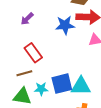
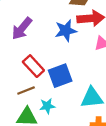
purple arrow: (27, 19) -> (22, 28), size x1.5
blue square: (62, 84) -> (60, 76), moved

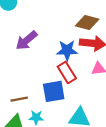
red rectangle: (33, 66) -> (67, 72), moved

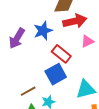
blue star: (67, 50) -> (43, 31), moved

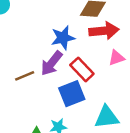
purple arrow: (17, 38) -> (52, 63), moved
brown line: (28, 91) -> (25, 76), moved

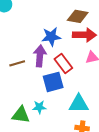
purple arrow: (52, 63) -> (40, 56), turned 140

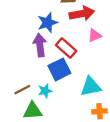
brown line: (17, 63) -> (22, 90), moved
cyan star: (39, 107) -> (45, 91), moved

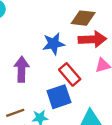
purple arrow: (40, 45) -> (22, 69), moved

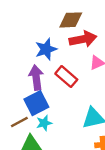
purple arrow: (22, 69) -> (36, 78), moved
blue square: (59, 97) -> (36, 103), moved

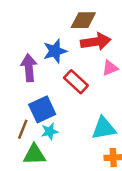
purple arrow: (36, 78) -> (29, 68), moved
brown line: (19, 122) -> (23, 129), turned -42

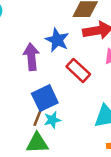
blue star: (55, 51) -> (57, 40), turned -30
brown line: (23, 129) -> (38, 116), moved

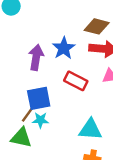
red rectangle: (78, 70) -> (76, 81), turned -30

